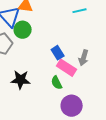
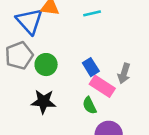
cyan line: (80, 11) -> (92, 13), moved
green circle: (23, 30) -> (46, 65), moved

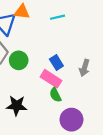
pink rectangle: (102, 86) -> (51, 79), moved
black star: (43, 102) -> (17, 106), moved

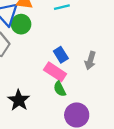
green circle: (19, 60) -> (21, 24), moved
black star: (17, 106) -> (19, 100), turned 30

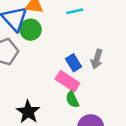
gray arrow: (90, 60) -> (97, 59), moved

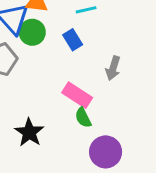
blue rectangle: (74, 63) -> (73, 40), moved

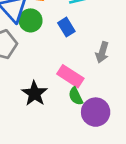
black star: (29, 132) -> (34, 93), moved
purple circle: (106, 152) -> (96, 112), moved

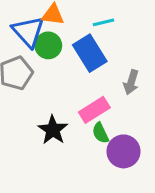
blue rectangle: (66, 27) -> (90, 53), size x1.6
pink rectangle: (70, 76) -> (94, 110), turned -65

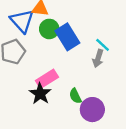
cyan line: (104, 22) -> (103, 45), moved, turned 56
green circle: (48, 45) -> (49, 29), moved
pink rectangle: (94, 110) -> (47, 79), moved

